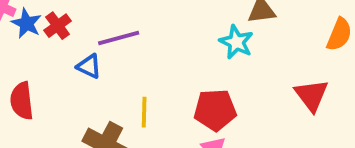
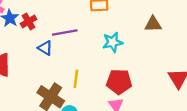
cyan star: (236, 42) -> (113, 42), moved, turned 30

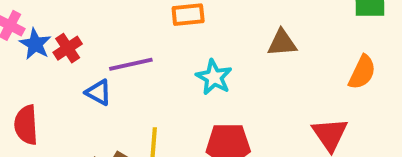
cyan star: (113, 42) -> (214, 77), turned -30

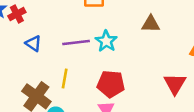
purple line: (131, 64) -> (76, 43), moved

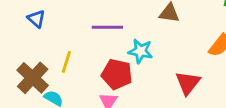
cyan star: (106, 41) -> (140, 51), moved, turned -30
purple line: (76, 43) -> (107, 27), moved

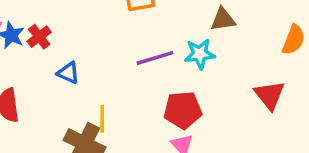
cyan star: (140, 51) -> (200, 54), moved
yellow line: (66, 62) -> (102, 119), moved

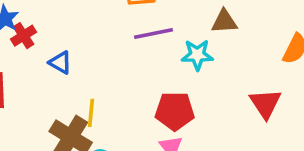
red cross: (39, 37) -> (23, 36), moved
purple line: (155, 58) -> (154, 34), moved

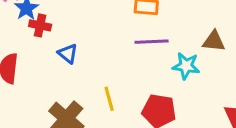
red cross: (23, 36) -> (40, 25), turned 35
yellow line: (91, 113) -> (109, 99), moved, turned -30

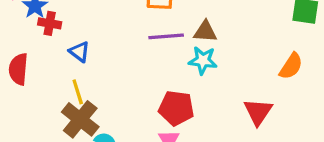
brown triangle: (214, 41) -> (205, 32), moved
yellow line: (109, 99) -> (78, 92), moved

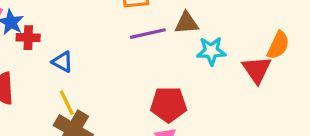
cyan star: (203, 60) -> (211, 51), moved
red triangle: (258, 112) -> (257, 70), moved

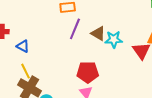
brown triangle: (187, 23) -> (98, 33), moved, turned 35
purple line: (148, 34) -> (75, 29), turned -55

